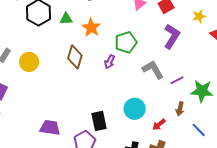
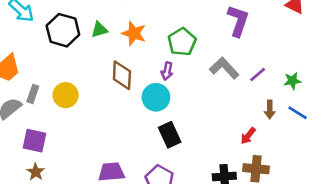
green star: (202, 91) -> (292, 81), size x0.6
cyan circle: (135, 109) -> (156, 97), moved
black rectangle: (99, 121) -> (170, 135), moved
blue line: (199, 130) -> (298, 113), moved

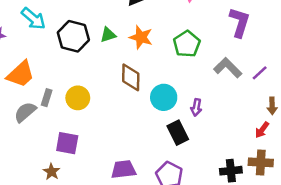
purple arrow: (167, 71) -> (196, 107), moved
red arrow: (248, 136) -> (262, 130), moved
purple square: (35, 141) -> (67, 143), moved

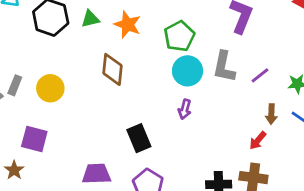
gray L-shape: (228, 68) -> (224, 67), turned -128
cyan circle: (164, 97) -> (188, 71), moved
black rectangle: (178, 133) -> (139, 138), moved

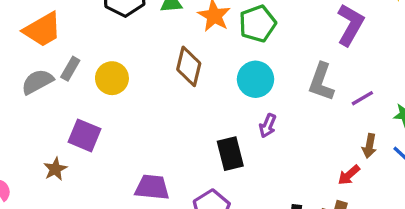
green pentagon: (179, 36) -> (258, 24), moved
cyan circle: (188, 71) -> (256, 79), moved
black rectangle: (139, 138) -> (230, 154), moved

